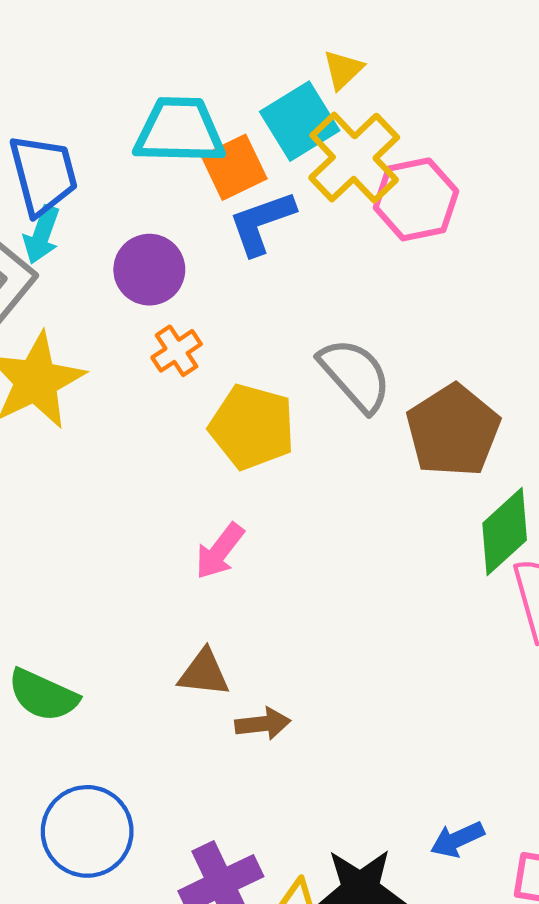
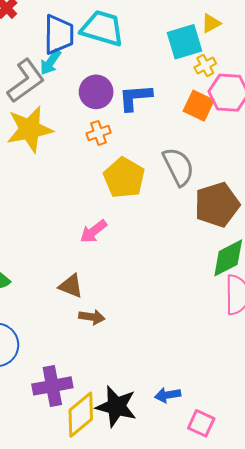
cyan trapezoid: (180, 131) -> (102, 28), moved
yellow cross: (354, 158) -> (205, 66), size x0.5
orange square: (234, 167) -> (199, 106), moved, turned 36
blue L-shape: (262, 223) -> (135, 97), moved

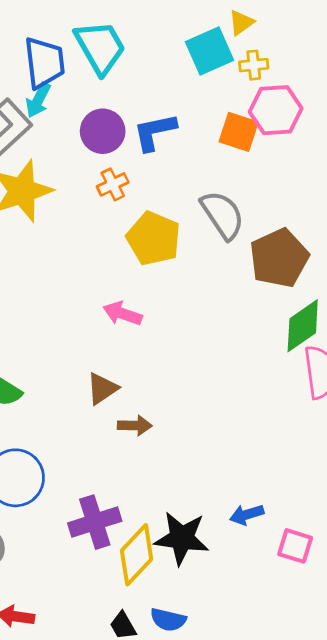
cyan trapezoid: (102, 28) -> (100, 47), turned 51
yellow cross: (205, 66) -> (254, 65), moved, turned 30
pink arrow: (93, 231) -> (123, 314), turned 64
brown triangle: (71, 286) -> (102, 389), turned -48

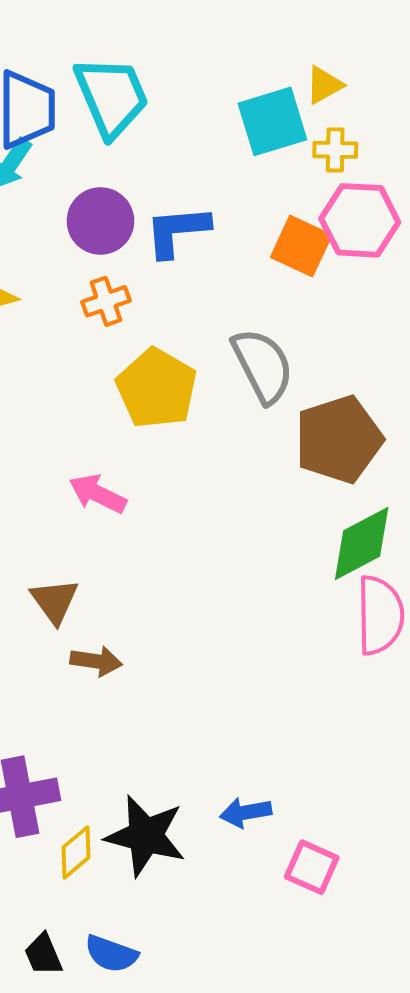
brown triangle: (102, 389) -> (55, 601), turned -39
yellow diamond: (137, 555) -> (76, 852), size x0.6

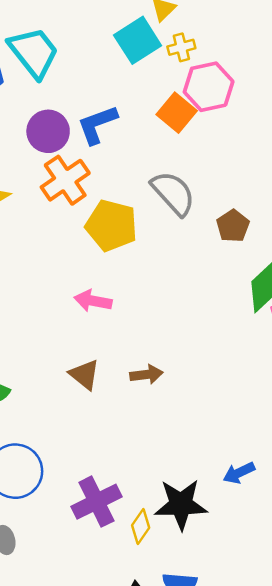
orange square: (301, 246) -> (177, 113), turned 30
orange cross: (106, 301) -> (65, 180), size x1.6
brown pentagon: (339, 439) -> (233, 226), size x0.6
brown arrow: (96, 661) -> (146, 375), moved

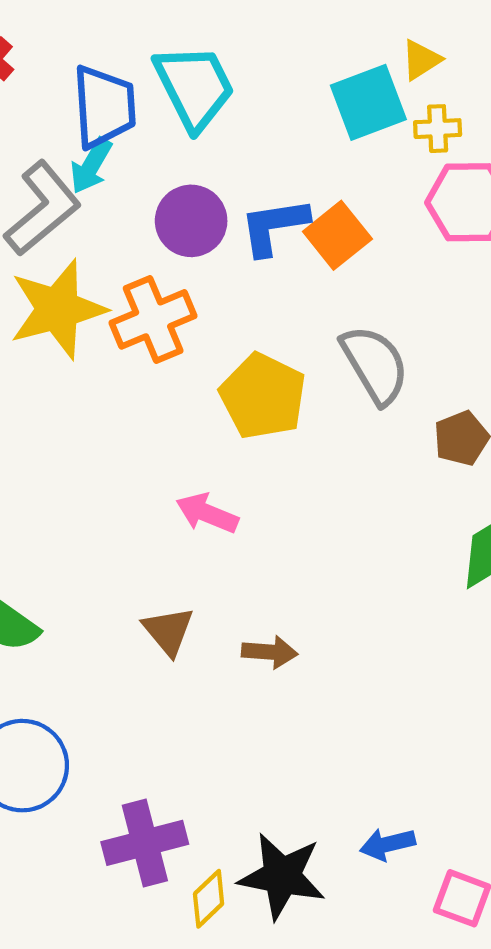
orange square: (177, 113) -> (337, 235), moved
orange cross: (65, 180) -> (153, 319), moved

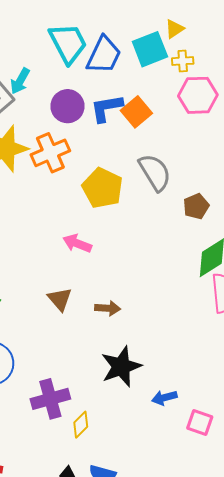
blue trapezoid: (104, 107) -> (104, 55), moved, turned 30
black star: (282, 876) -> (121, 367), moved, turned -30

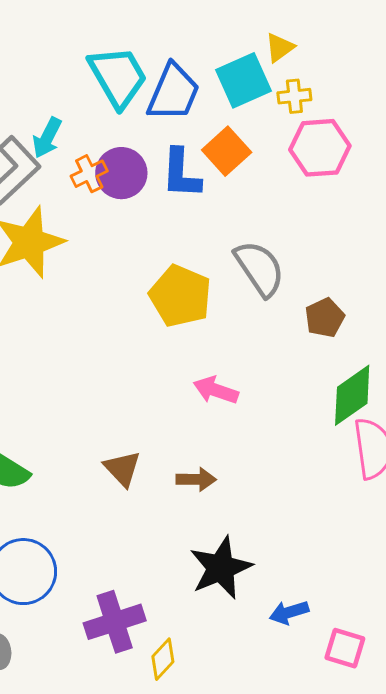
blue L-shape: (106, 108) -> (181, 173), turned -75
orange square: (136, 112) -> (227, 151), moved
orange cross: (50, 153) -> (89, 174), moved, size x0.6
pink arrow: (77, 243) -> (216, 390), moved

